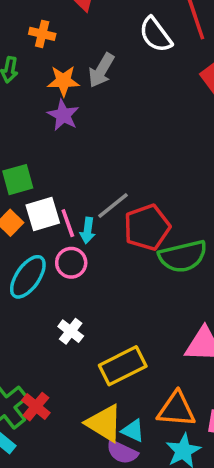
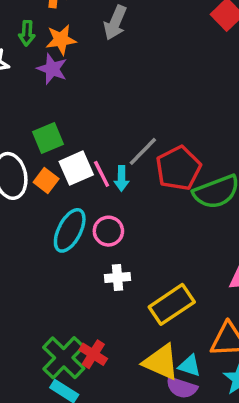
orange star: (63, 81) -> (61, 40), moved
purple star: (63, 115) -> (52, 69), moved
pink circle: (71, 263) -> (108, 231), moved
white cross: (71, 331) -> (117, 277), turned -35

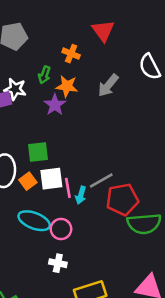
cyan ellipse: (70, 230) -> (34, 221), turned 68

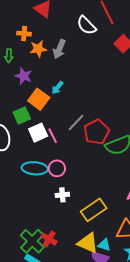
orange star: (67, 86) -> (38, 49), moved
orange square: (28, 181) -> (39, 99), moved, size x1.5
cyan arrow: (81, 195) -> (57, 88), moved, turned 40

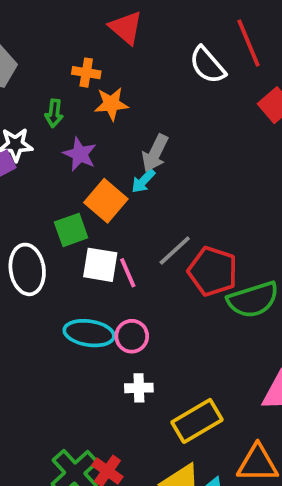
gray arrow: (59, 49) -> (155, 153), moved
red pentagon: (96, 132) -> (213, 271), turned -30
white square: (38, 133) -> (100, 265), turned 30

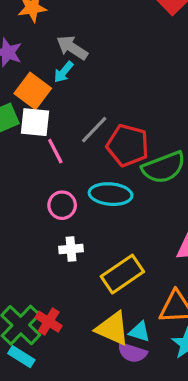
gray arrow: (155, 153) -> (72, 48), turned 100
white square: (100, 265) -> (35, 122), moved
cyan ellipse: (89, 333) -> (111, 194), moved

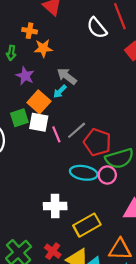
pink line: (55, 151) -> (56, 134), moved
pink circle: (62, 205) -> (107, 175), moved
white cross: (71, 249) -> (55, 206), size x1.5
red cross: (49, 322) -> (53, 251), moved

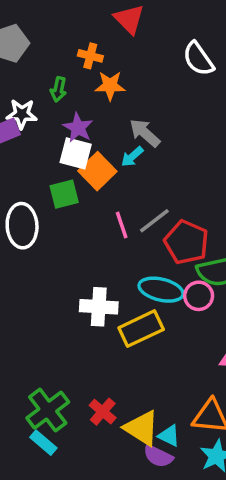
white square: (39, 122) -> (76, 153), moved
white cross: (55, 206) -> (99, 307), moved
yellow rectangle: (87, 225) -> (141, 329), moved

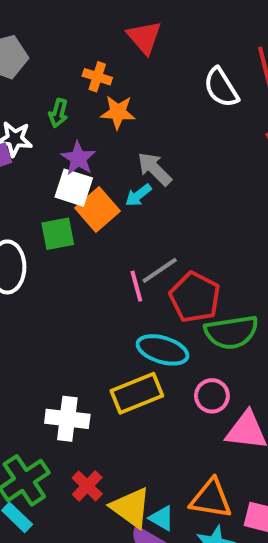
pink line: (122, 225) -> (136, 286), moved
pink circle: (199, 296) -> (212, 396), moved
white cross: (99, 307) -> (67, 419), moved

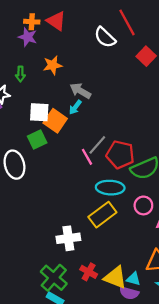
orange cross: (97, 77) -> (32, 22), moved
purple star: (78, 158) -> (28, 37), moved

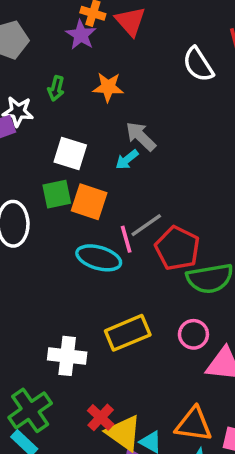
orange square: (55, 121) -> (89, 202), moved, turned -30
cyan ellipse: (110, 188) -> (99, 258), moved
red cross: (89, 272) -> (101, 417), moved

